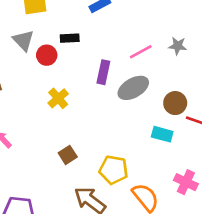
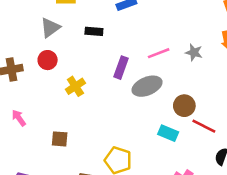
gray triangle: (23, 40) -> (50, 28), turned 30
red circle: (47, 55) -> (48, 60), moved
brown square: (68, 155) -> (60, 139), moved, turned 30

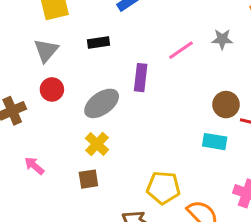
yellow cross: (75, 86) -> (97, 144), moved
gray ellipse: (147, 86) -> (102, 103), moved

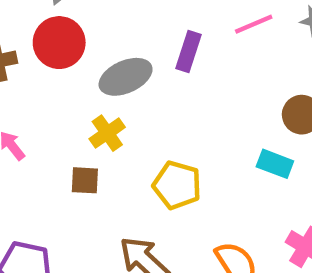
red circle: (52, 89) -> (59, 43), size x1.5
yellow pentagon: (163, 188) -> (177, 185), moved

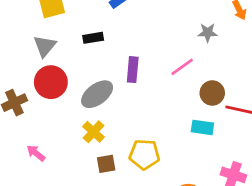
pink line: (254, 24) -> (182, 67), moved
brown square: (85, 180) -> (106, 164), moved

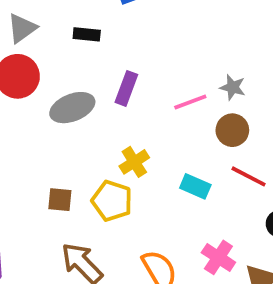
gray star: (208, 33) -> (233, 87), moved
brown circle: (212, 93) -> (232, 130), moved
yellow cross: (94, 132) -> (134, 162), moved

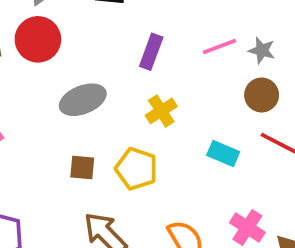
pink line: (190, 102) -> (220, 47), moved
gray ellipse: (72, 108) -> (83, 100), moved
yellow cross: (134, 162) -> (161, 111), moved

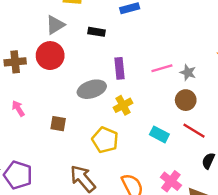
purple rectangle: (151, 52) -> (119, 68), turned -30
gray ellipse: (83, 100) -> (92, 89), moved
brown square: (82, 168) -> (58, 124), moved

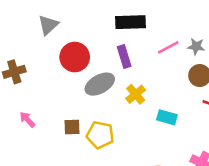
black rectangle: (97, 32) -> (131, 22), moved, size x1.6
red circle: (50, 56) -> (75, 57), moved
cyan rectangle: (159, 134) -> (167, 117), moved
yellow pentagon: (105, 140) -> (100, 135), moved

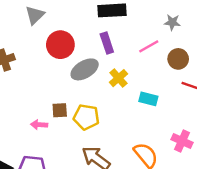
gray star: (196, 46) -> (172, 22), moved
pink line: (168, 47) -> (149, 46), moved
pink arrow: (27, 120) -> (39, 125), moved, turned -42

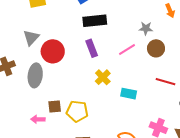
gray triangle: (35, 15) -> (31, 38), moved
brown circle: (178, 59) -> (156, 48), moved
gray ellipse: (85, 69) -> (35, 75), moved, turned -50

